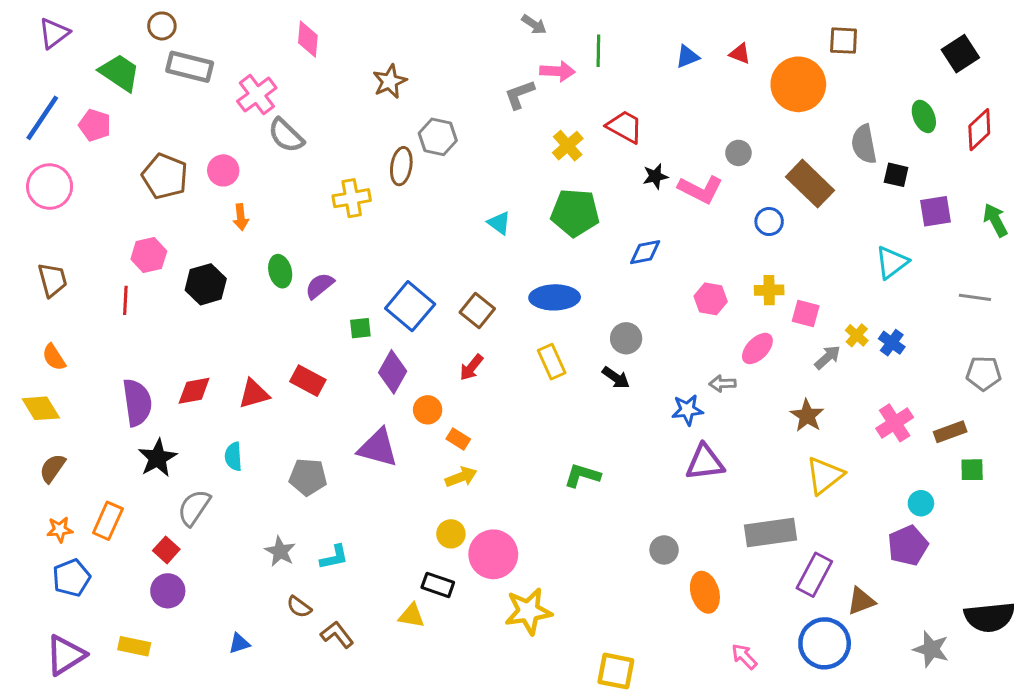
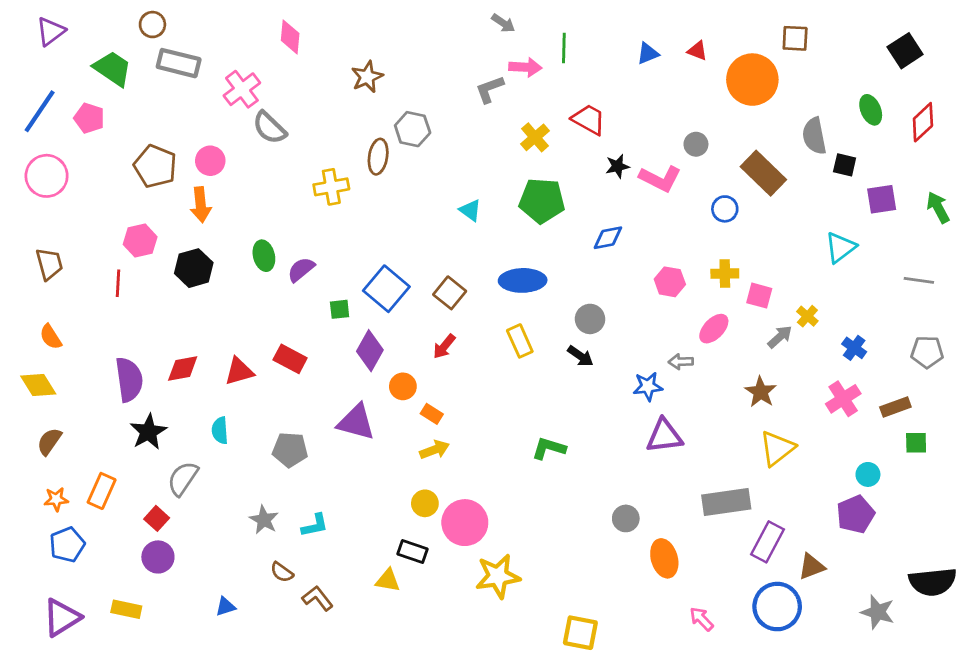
orange arrow: (241, 217) -> (201, 205), moved, size x1.4
blue cross: (892, 343) -> (854, 348), moved

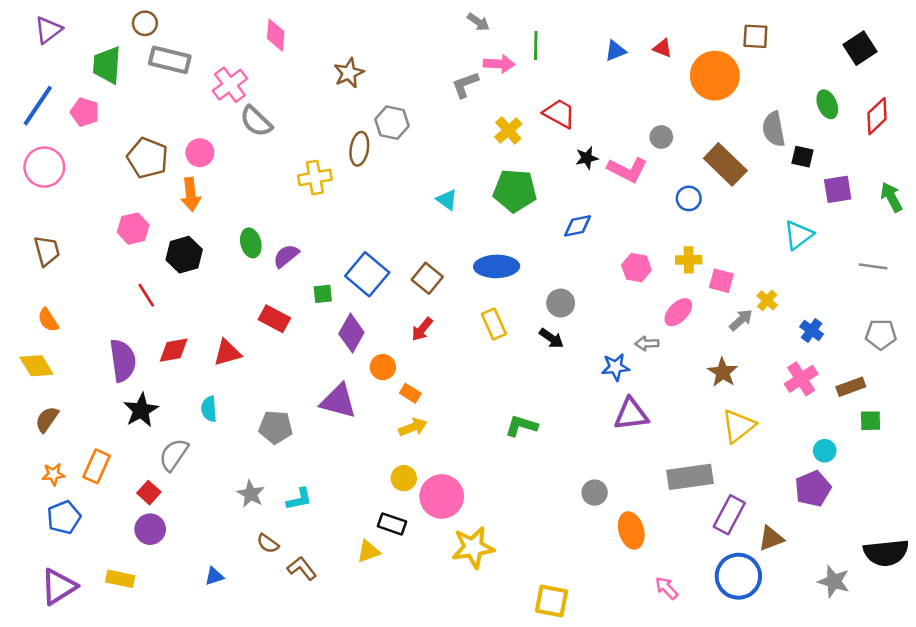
green trapezoid: (113, 69) -> (107, 65), turned -120
red line: (118, 283) -> (146, 295), moved, turned -35
red rectangle: (290, 359) -> (274, 319), moved
yellow triangle: (388, 580) -> (368, 551), turned -30

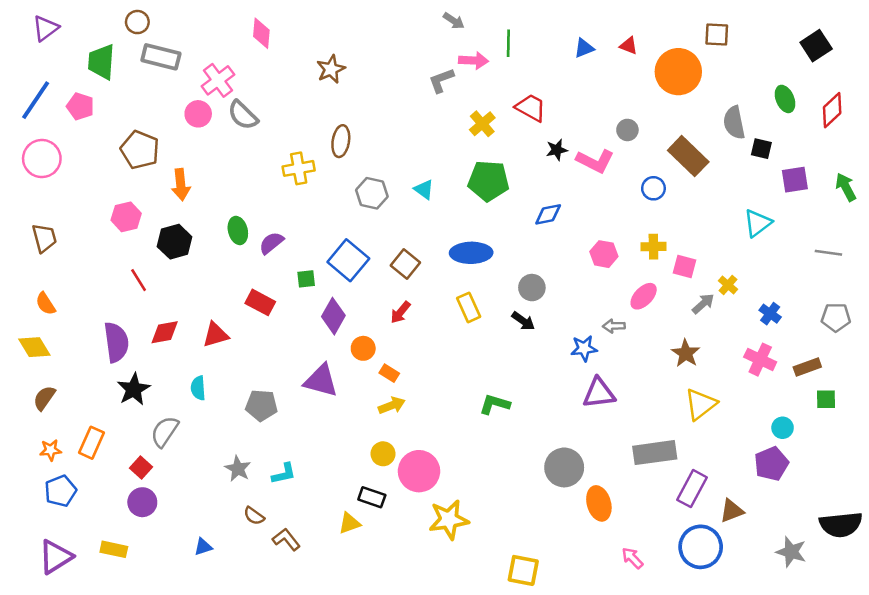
gray hexagon: (392, 123) -> (372, 193), moved
pink circle: (200, 153) -> (198, 114), moved
pink cross: (801, 379) -> (760, 360), turned -32
gray circle: (595, 493) -> (564, 467), size x1.6

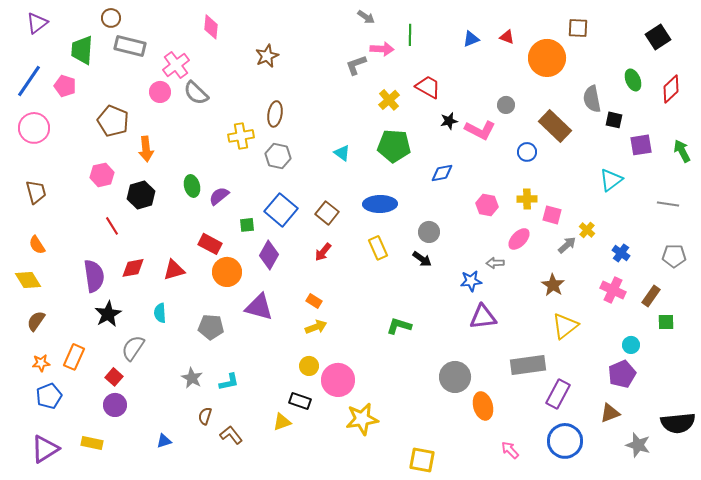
gray hexagon: (372, 193) -> (278, 156), moved
orange circle: (363, 348) -> (227, 272), moved, size x1.5
brown rectangle: (807, 367) -> (651, 296), turned -35
brown triangle: (732, 511) -> (610, 413), moved
brown semicircle: (254, 516) -> (205, 416), turned 72

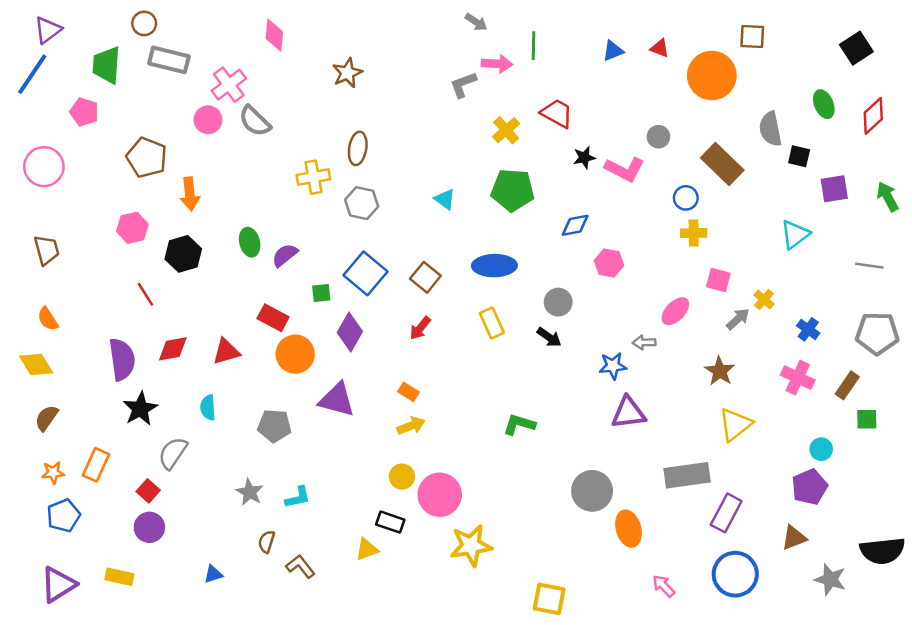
blue line: (29, 81) -> (32, 74), moved
yellow cross: (527, 199) -> (694, 233), moved
pink hexagon: (487, 205) -> (609, 263), moved
gray pentagon: (674, 256) -> (877, 333), size x1.4

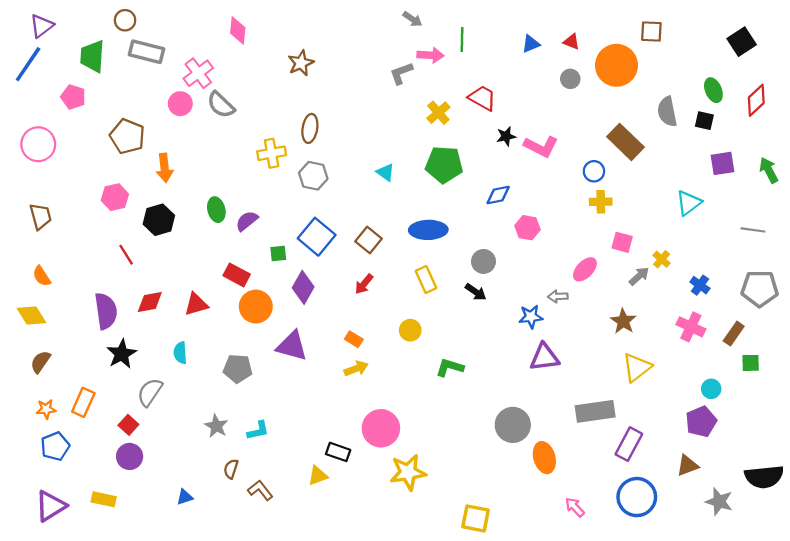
gray circle: (658, 137) -> (570, 79), moved
black square: (799, 156) -> (704, 121), moved
yellow circle: (402, 477) -> (410, 330), moved

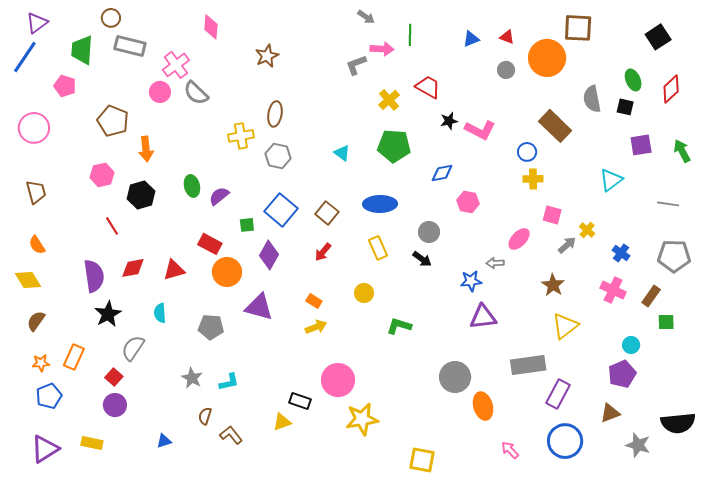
brown square: (651, 32) -> (578, 28), size x1.4

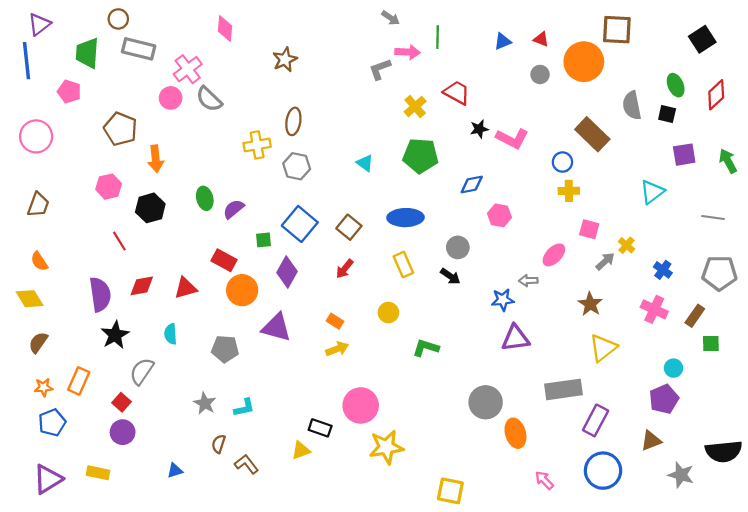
blue line: (25, 57) -> (26, 61), turned -40
brown trapezoid: (36, 192) -> (38, 205), turned 35

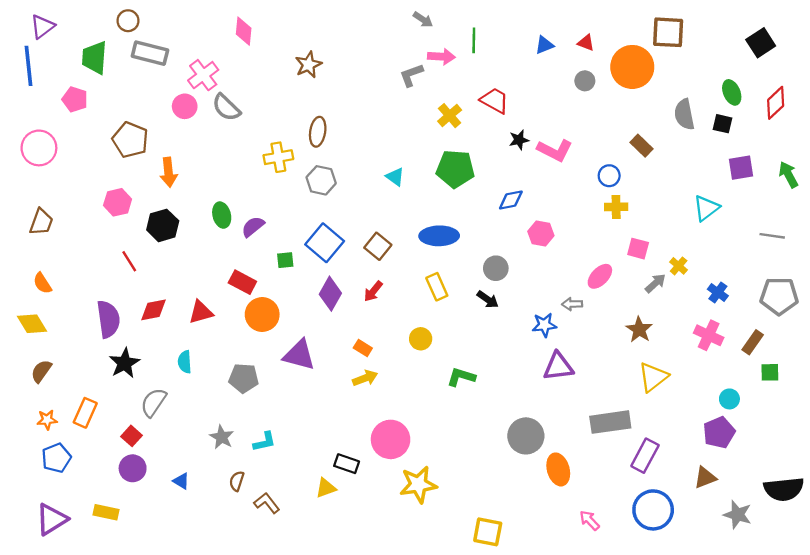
brown rectangle: (592, 134) -> (642, 146), size x0.6
purple diamond: (287, 272) -> (330, 294), moved
blue triangle: (175, 471) -> (181, 481), moved, turned 49

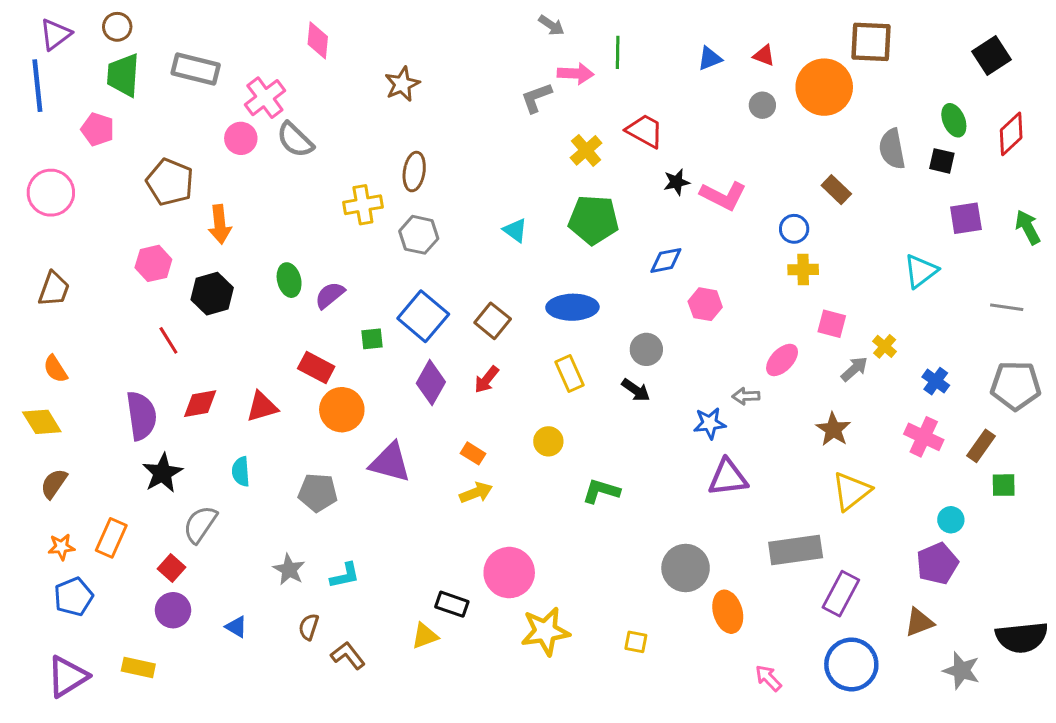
brown circle: (128, 21) -> (117, 27), moved
yellow square: (488, 532) -> (636, 642), moved, size x0.6

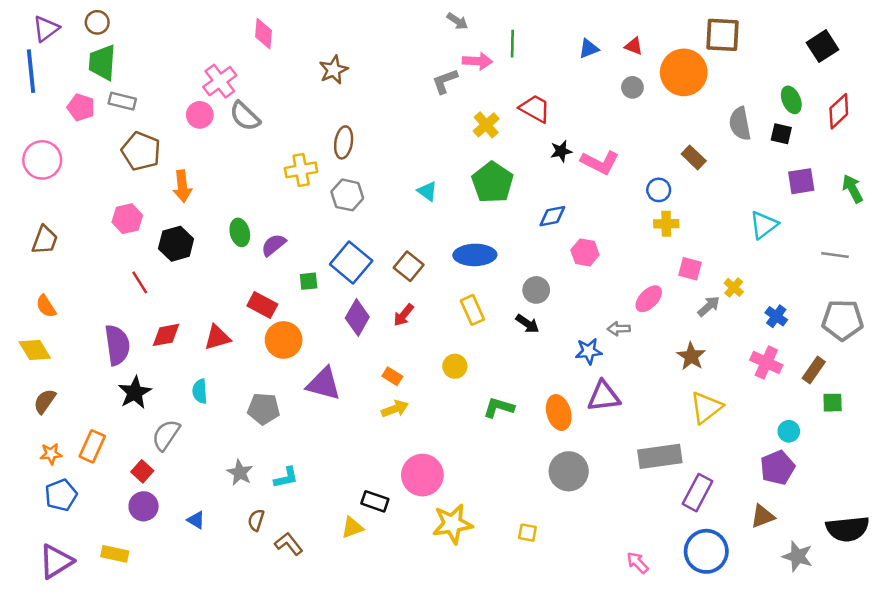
gray rectangle: (196, 69) -> (122, 101), moved, size x0.7
green pentagon: (594, 220) -> (492, 182), turned 30
orange ellipse: (728, 612) -> (559, 413), moved

